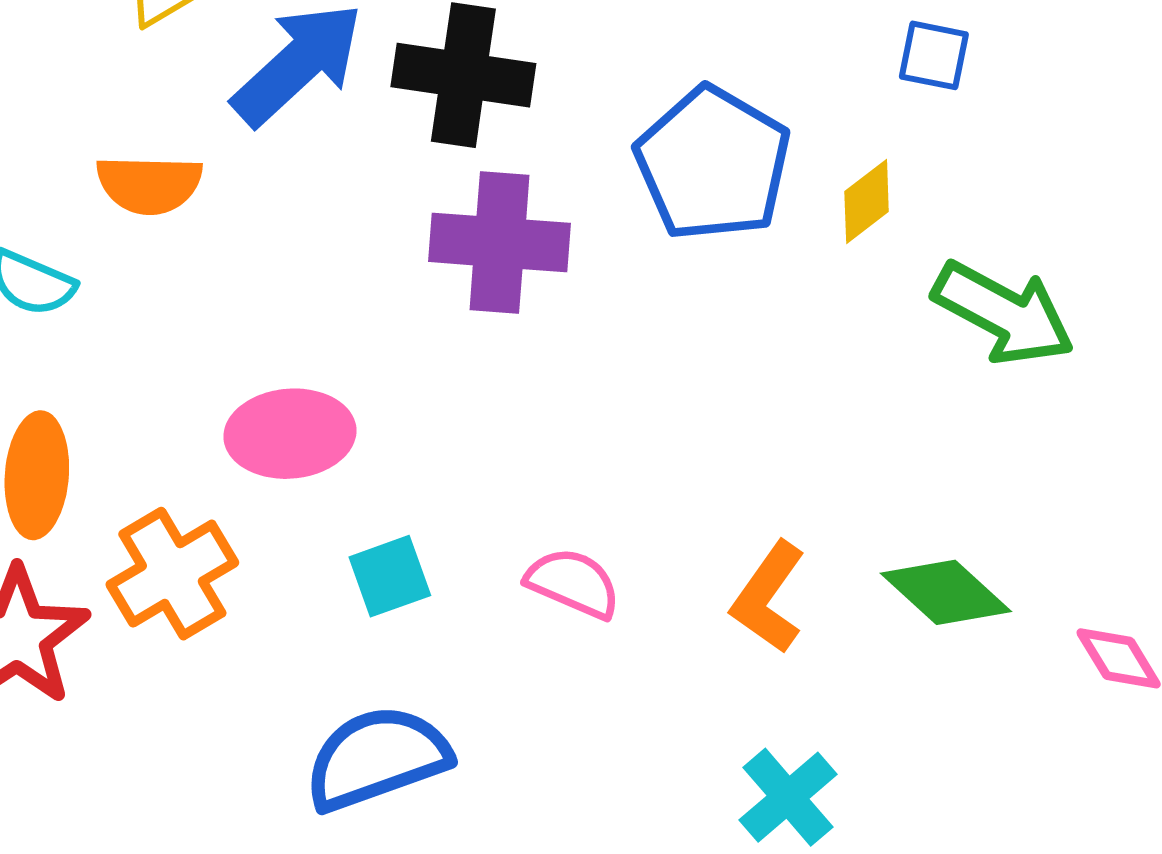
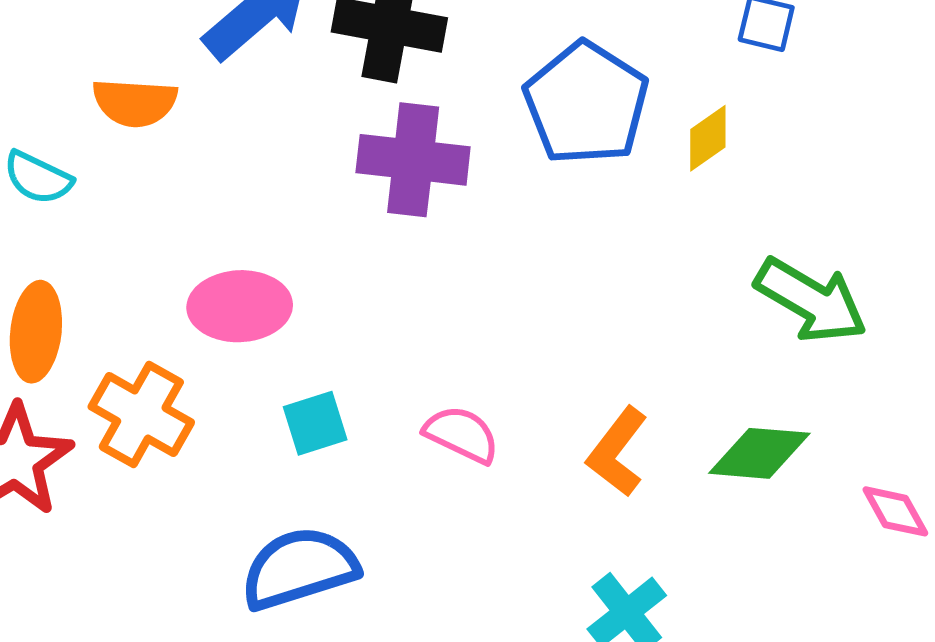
green arrow: (1004, 313) -> (811, 300), moved
orange cross: (172, 574) -> (141, 414), turned -32
green diamond: (946, 592) -> (759, 453), turned -40

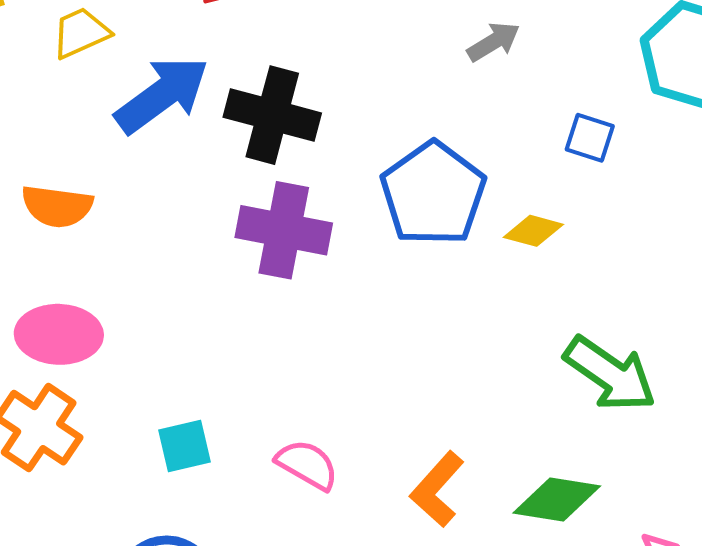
orange semicircle: (135, 103) -> (57, 206), moved
yellow diamond: (708, 138) -> (533, 231), turned 46
pink ellipse: (240, 306) -> (59, 334), moved

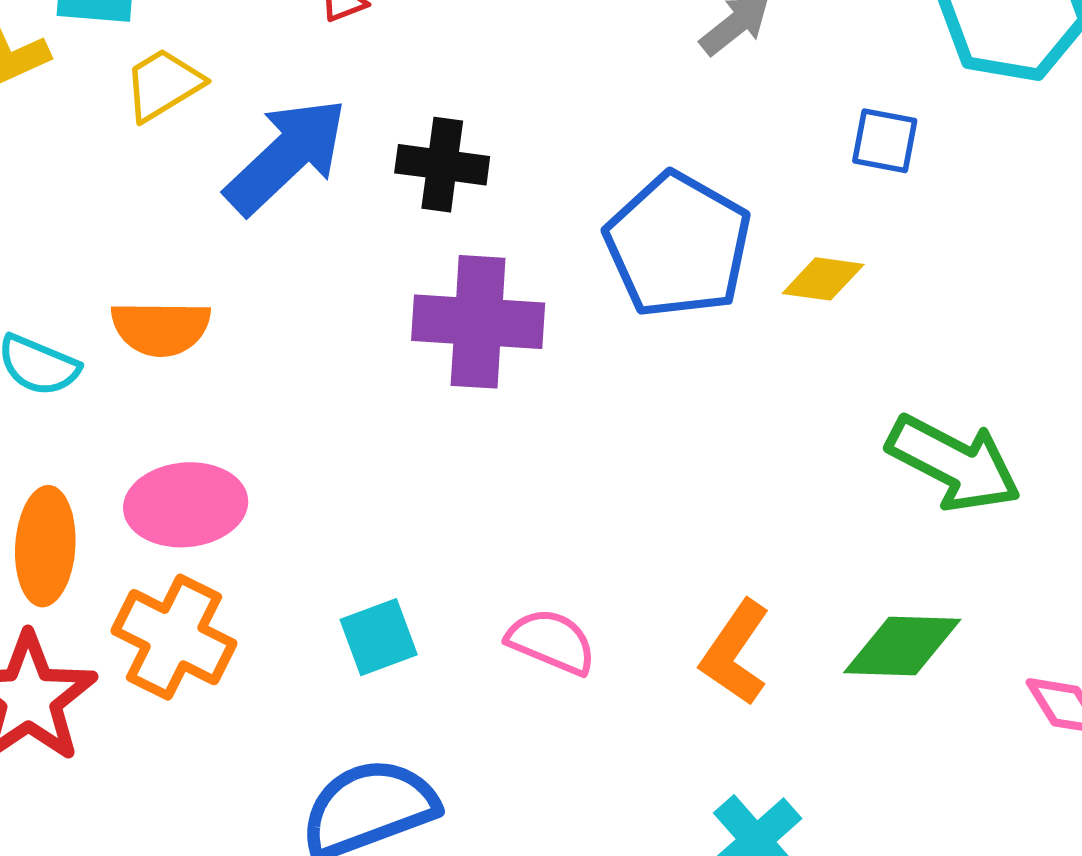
black cross: (272, 115) -> (442, 165), size x0.7

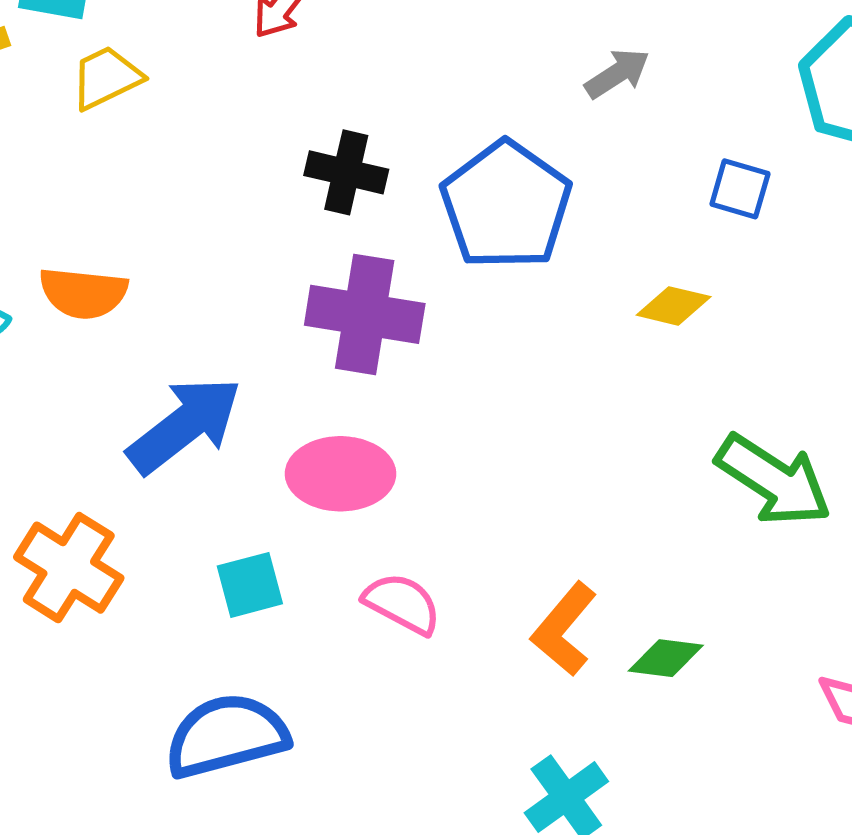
blue arrow: (286, 156) -> (185, 425), moved
blue pentagon: (678, 245) -> (506, 205), moved
pink ellipse: (186, 505) -> (340, 474), moved
green diamond: (902, 646) -> (666, 658), moved, size x0.7

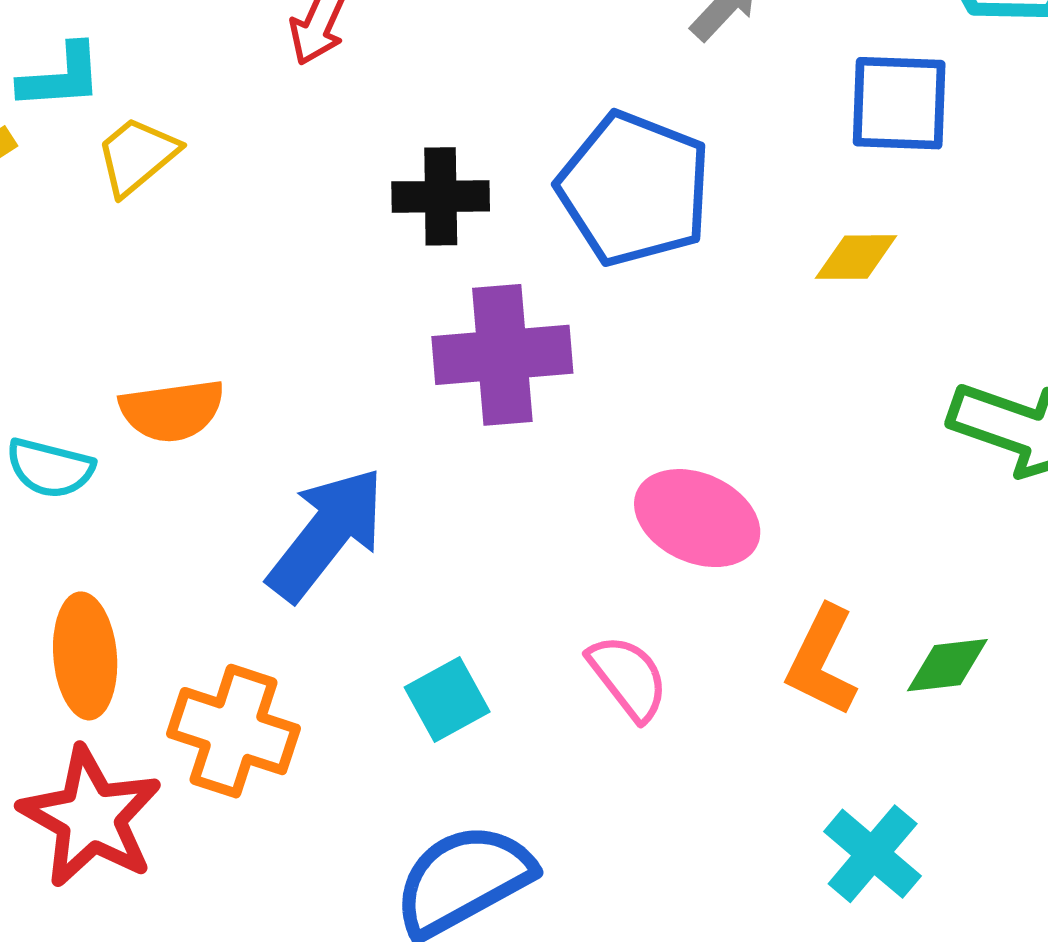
blue square: (740, 189) -> (899, 103), size x1.5
pink ellipse: (340, 474) -> (697, 518), moved, turned 38
pink semicircle: (402, 604) -> (628, 677), turned 38

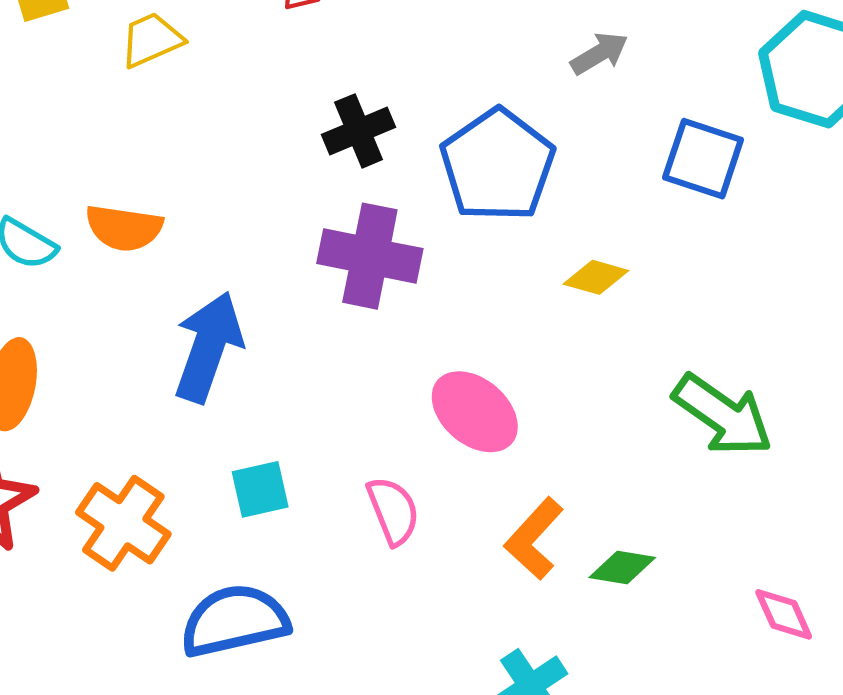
black cross: (441, 196) -> (359, 131), turned -38
yellow diamond: (856, 257) -> (596, 277), moved
blue arrow: (326, 534) -> (208, 347), turned -35
orange cross: (234, 731) -> (123, 523), moved

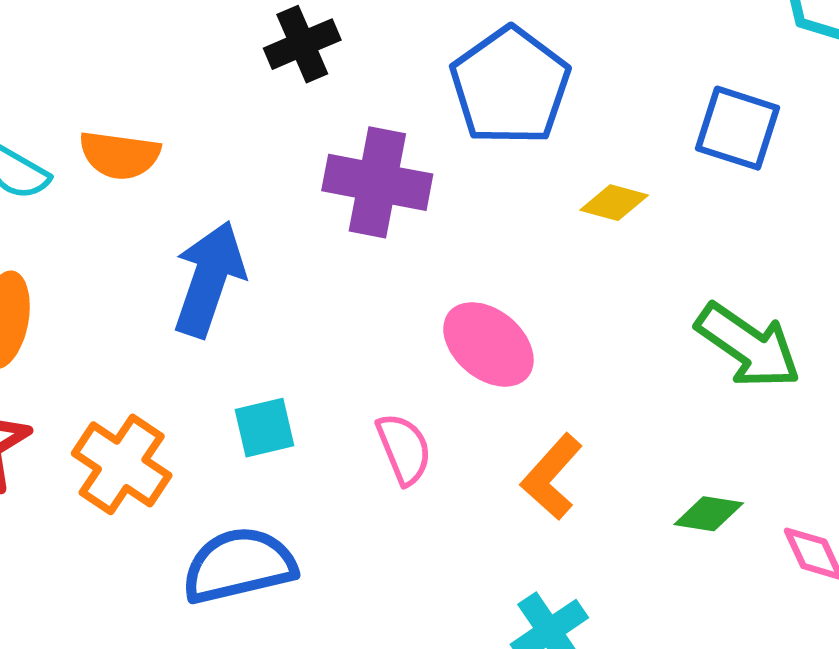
black cross: (359, 131) -> (302, 44), moved
blue square: (703, 159) -> (738, 128), moved
green diamond: (622, 567) -> (709, 514), moved

